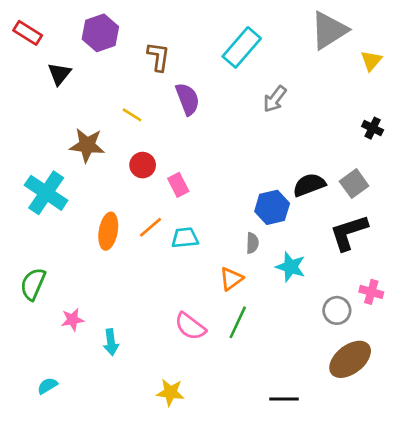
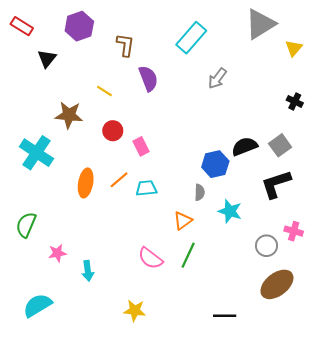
cyan semicircle: (47, 386) -> (38, 305), size x1.8

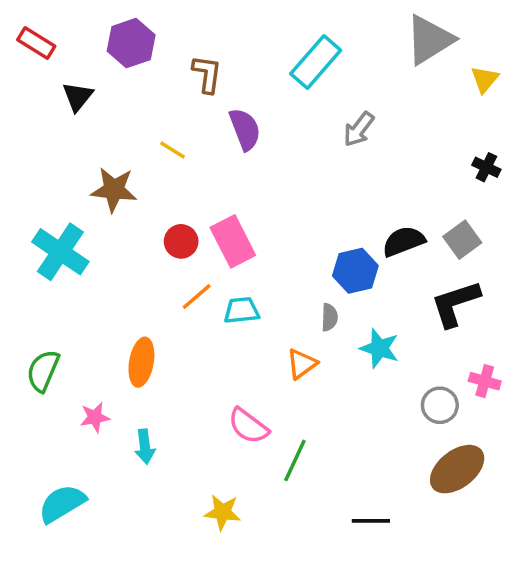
red circle: (113, 131) -> (181, 241), moved
pink rectangle: (141, 146) -> (233, 241), size x1.6
orange ellipse: (86, 183) -> (141, 362), moved
green line: (188, 255) -> (295, 460), moved

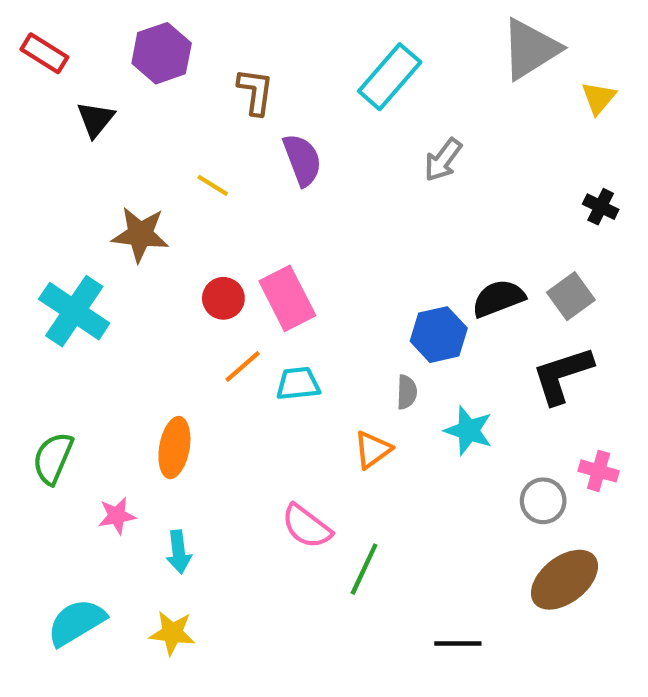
yellow star: (223, 512) -> (172, 633), moved

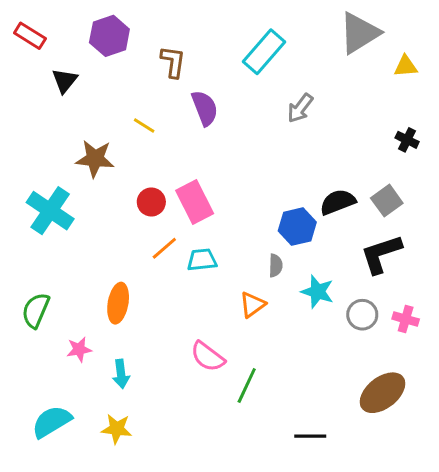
yellow triangle: (599, 98) -> (406, 66), turned 45
gray circle: (543, 501) -> (362, 315), moved

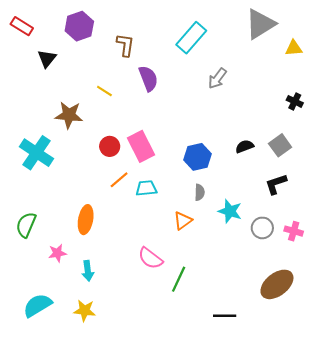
black semicircle: (338, 202) -> (245, 146), size x0.7
blue hexagon: (297, 227) -> (197, 157), moved
black L-shape: (381, 254) -> (276, 184), size x0.7

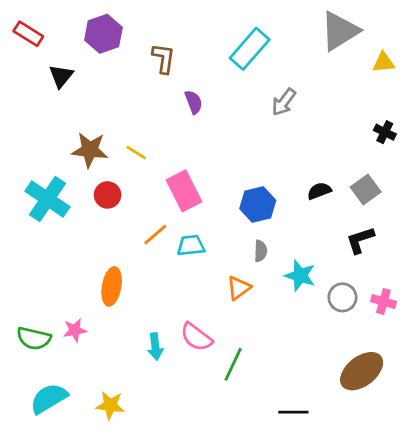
purple semicircle: (148, 78) -> (194, 102), size x0.7
yellow line: (104, 91) -> (136, 153), moved
red circle: (110, 146) -> (108, 195), moved
green semicircle: (26, 225) -> (34, 338), moved, turned -100
cyan arrow: (88, 271) -> (155, 347), moved

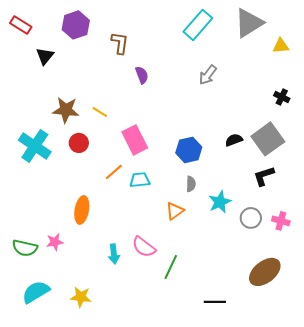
cyan rectangle: (250, 49) -> (198, 25), moved
gray square: (366, 189) -> (268, 139), size x1.5
cyan star: (300, 276) -> (220, 202), turned 30

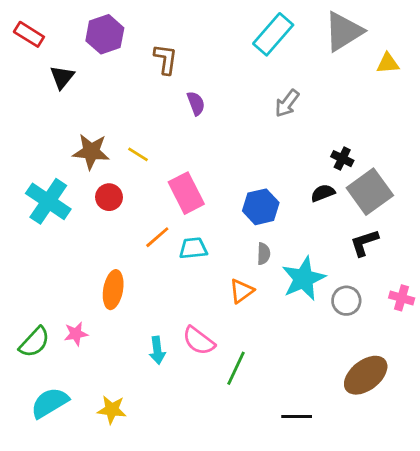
black cross: (282, 97) -> (342, 159), moved
cyan star: (220, 202) -> (304, 279), size x1.4
pink cross: (281, 221) -> (402, 298), moved
green semicircle: (25, 248) -> (34, 342), turned -60

